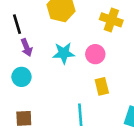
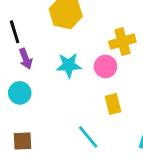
yellow cross: (111, 20) -> (122, 42), moved, turned -35
cyan line: (80, 115) -> (88, 137), turned -35

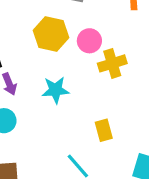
pink circle: (105, 66) -> (89, 41), moved

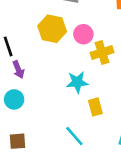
cyan star: (56, 90) -> (77, 82), moved

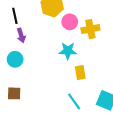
pink circle: (83, 34) -> (70, 22), moved
cyan line: (74, 136) -> (74, 101), moved

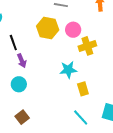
pink circle: (70, 22) -> (73, 30), moved
brown square: (14, 93) -> (22, 117), turned -32

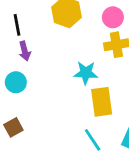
pink circle: (73, 30) -> (113, 17), moved
yellow rectangle: (83, 89) -> (102, 102), size x1.5

